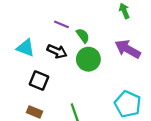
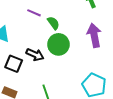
purple arrow: (128, 49) -> (94, 35), turned 50
black arrow: (57, 51) -> (35, 55), moved

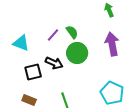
purple line: (34, 13) -> (53, 35), moved, turned -72
black square: (14, 64) -> (33, 72), turned -36

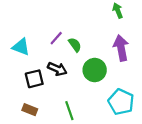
green semicircle: (72, 32) -> (75, 45), moved
green circle: (77, 53) -> (95, 70), moved

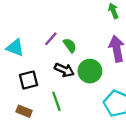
black arrow: (57, 69) -> (64, 70), moved
green line: (69, 111) -> (56, 101), moved

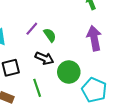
green circle: (90, 71) -> (69, 72), moved

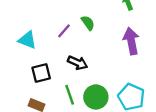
green semicircle: (50, 35) -> (88, 23), moved
green circle: (69, 72) -> (96, 97), moved

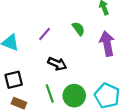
green semicircle: (88, 23) -> (78, 29), moved
black square: (41, 73) -> (14, 80), moved

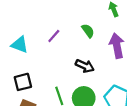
black arrow: (57, 64) -> (85, 66), moved

